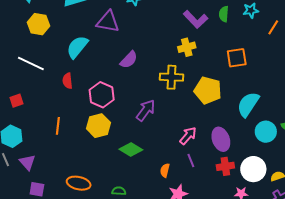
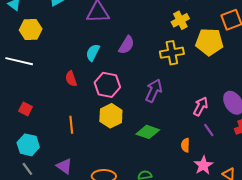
cyan semicircle: (77, 47) -> (93, 53), moved, size x0.7
white line: (31, 64) -> (19, 61), moved
yellow pentagon: (208, 90) -> (209, 42), moved
red square: (16, 101) -> (25, 109), turned -32
purple triangle: (27, 162) -> (64, 166), moved

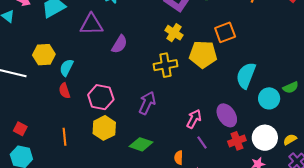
yellow cross: (180, 20) -> (174, 33), turned -30
yellow hexagon: (31, 30) -> (44, 55), moved
purple semicircle: (126, 45) -> (119, 44), moved
cyan semicircle: (93, 53) -> (66, 68), moved
red square: (25, 109) -> (20, 129), moved

